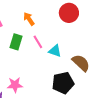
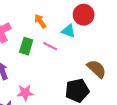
pink line: (38, 42) -> (50, 46), turned -32
cyan triangle: (55, 51) -> (68, 31), moved

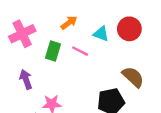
red circle: (84, 15) -> (129, 29), moved
orange arrow: (40, 21) -> (69, 23), turned 88

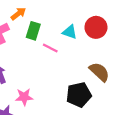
orange arrow: (69, 23) -> (18, 14), moved
green rectangle: (53, 51) -> (33, 31), moved

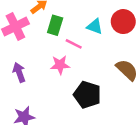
black pentagon: (79, 95) -> (87, 95), moved, turned 30
pink star: (24, 97) -> (60, 65), moved

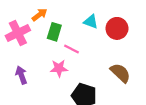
cyan triangle: (95, 26) -> (91, 22), moved

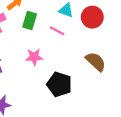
pink line: (71, 49) -> (57, 31), moved

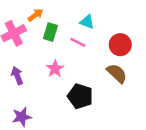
red circle: (92, 17) -> (120, 45), moved
pink star: (34, 57) -> (55, 69), turned -30

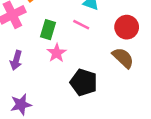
green rectangle: (50, 32) -> (48, 30), moved
purple arrow: (17, 76) -> (16, 60), turned -144

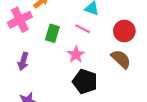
pink star: (57, 53) -> (76, 55), moved

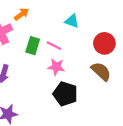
pink line: (83, 29) -> (54, 46), moved
pink star: (76, 55) -> (56, 67), turned -30

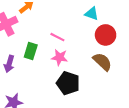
cyan triangle: (72, 21) -> (92, 14), moved
green rectangle: (33, 46) -> (31, 51), moved

